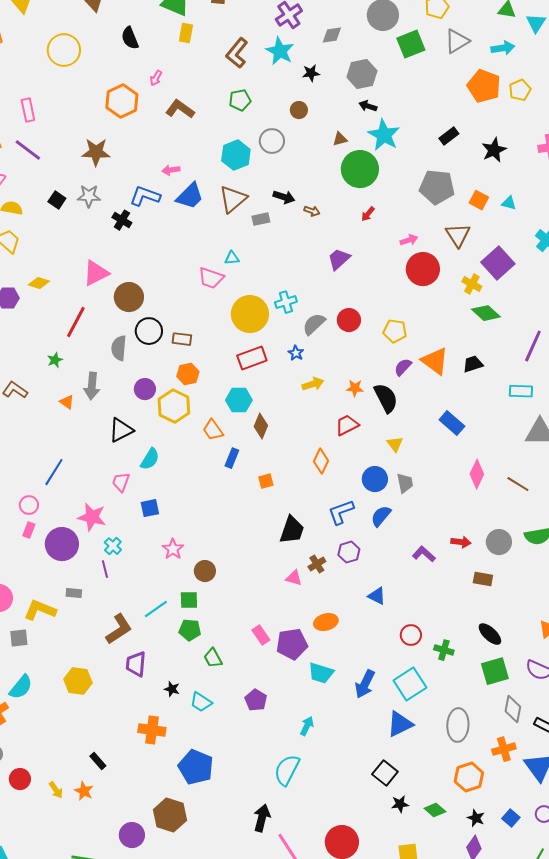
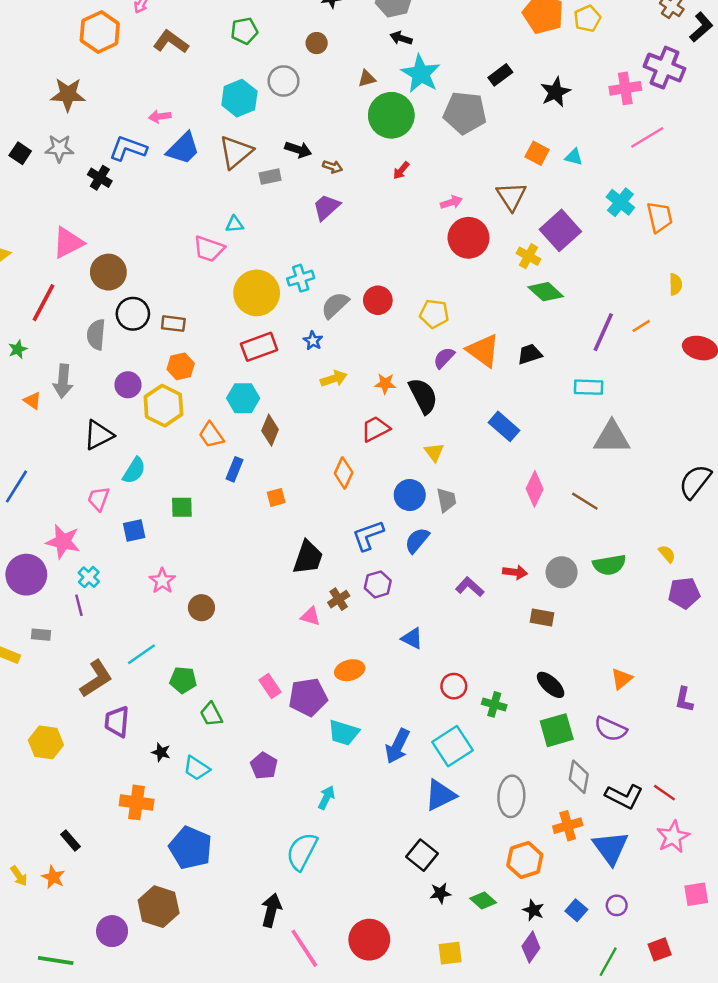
gray pentagon: (437, 187) -> (465, 113), moved
purple trapezoid: (339, 259) -> (326, 207), moved
green square: (189, 600) -> (182, 507), moved

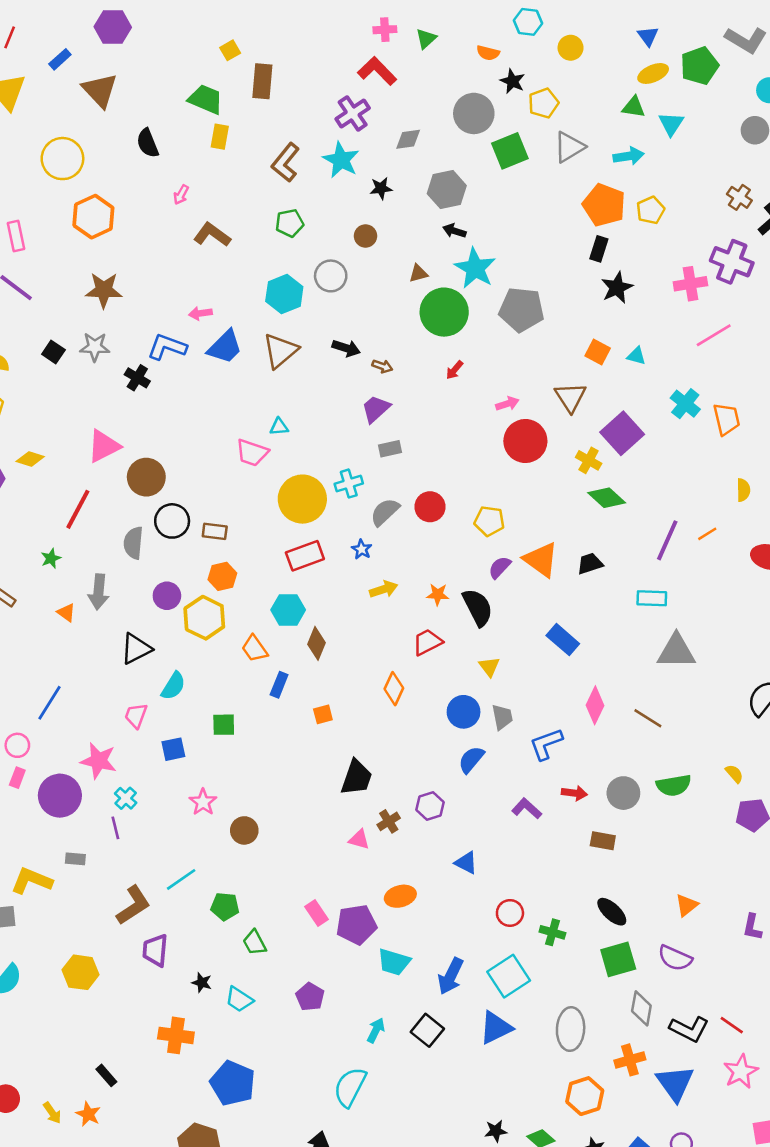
orange hexagon: (100, 32) -> (93, 217), moved
black rectangle: (500, 75) -> (599, 249), moved, turned -35
gray rectangle: (270, 177) -> (390, 449), moved
blue L-shape: (368, 535) -> (546, 744), moved
black square: (422, 855) -> (427, 1030), moved

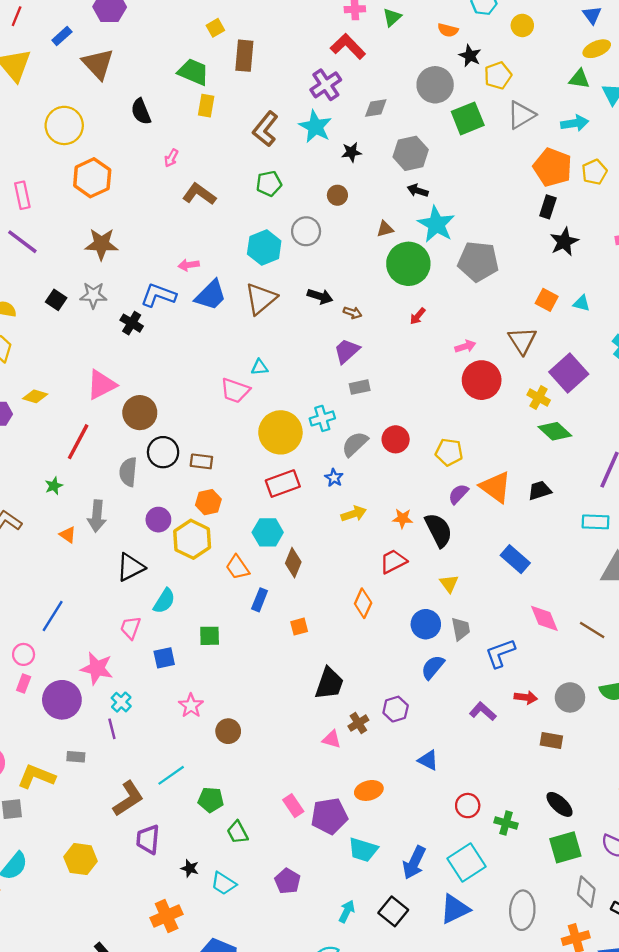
pink diamond: (595, 705) -> (544, 618), turned -48
orange cross: (176, 1035) -> (167, 916), turned -32

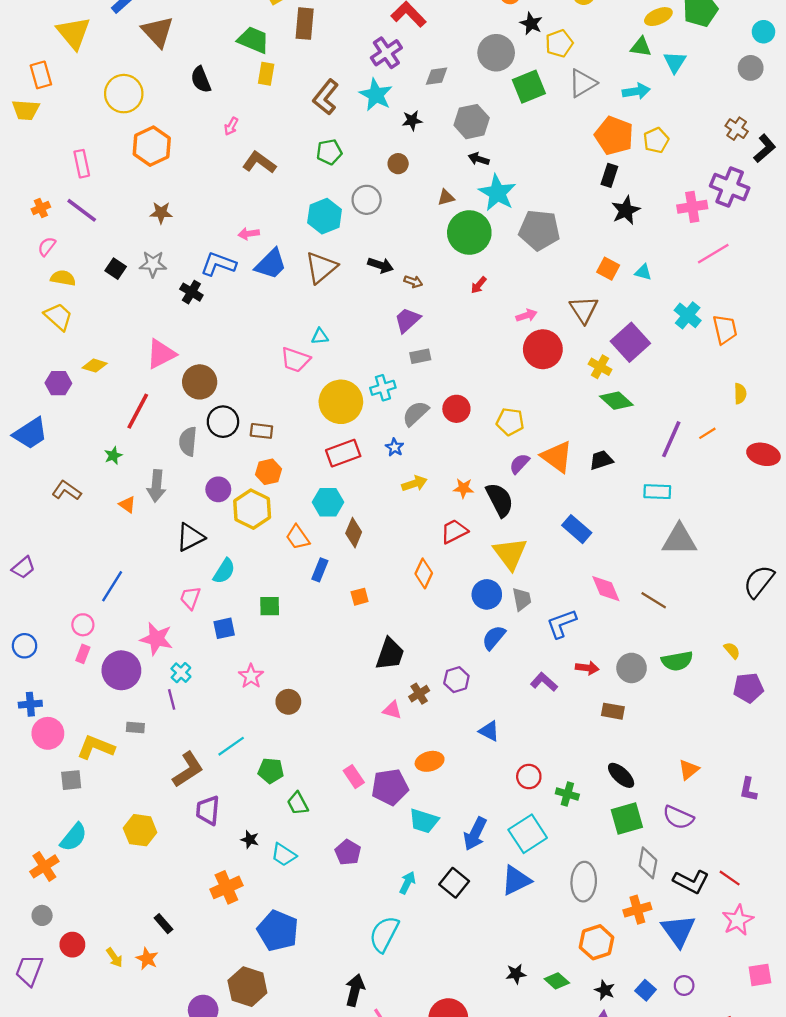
brown star: (101, 244) -> (161, 213), size x0.7
yellow triangle: (449, 584) -> (510, 554), size x1.8

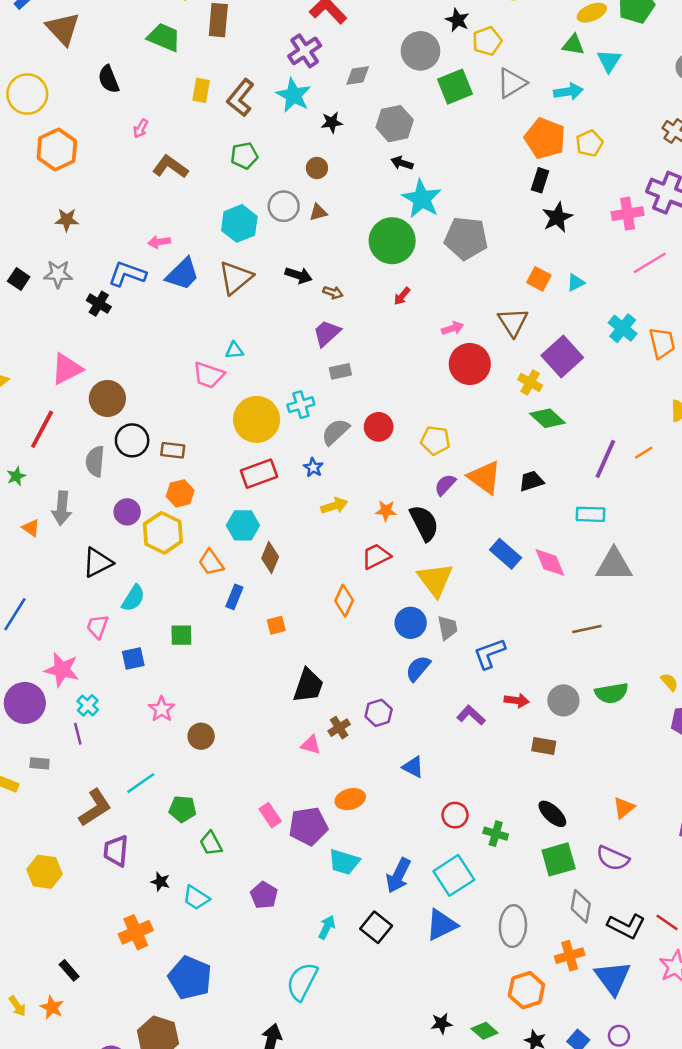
yellow rectangle: (266, 74) -> (201, 90), moved
brown triangle: (446, 197) -> (318, 212), moved
cyan triangle: (643, 272) -> (576, 283), turned -42
pink diamond: (606, 589) -> (550, 562), moved
brown line: (654, 600) -> (587, 629), turned -44

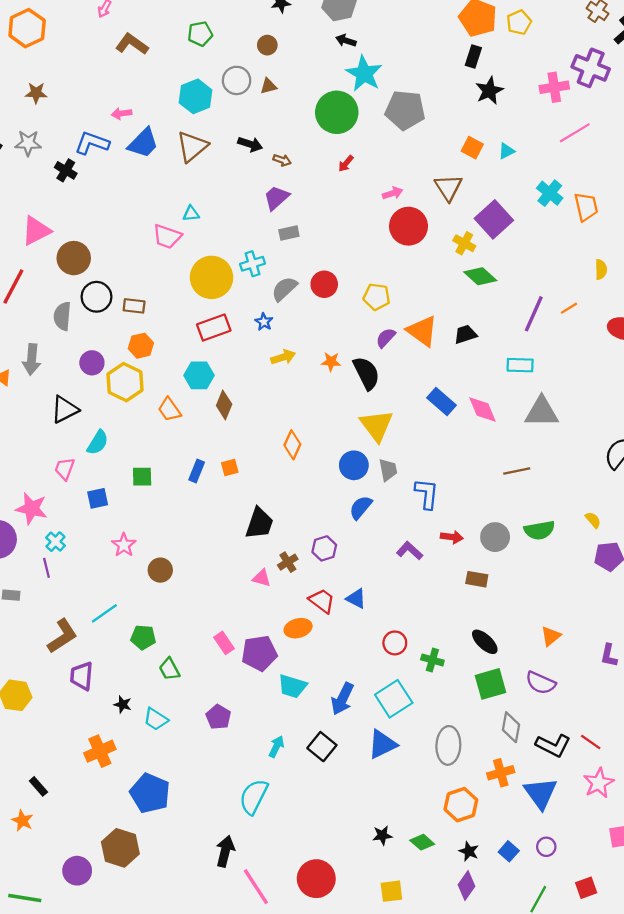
red trapezoid: (376, 556) -> (322, 601), moved, turned 64
blue rectangle: (234, 597) -> (197, 471), moved
blue L-shape: (490, 654) -> (427, 494), turned 116

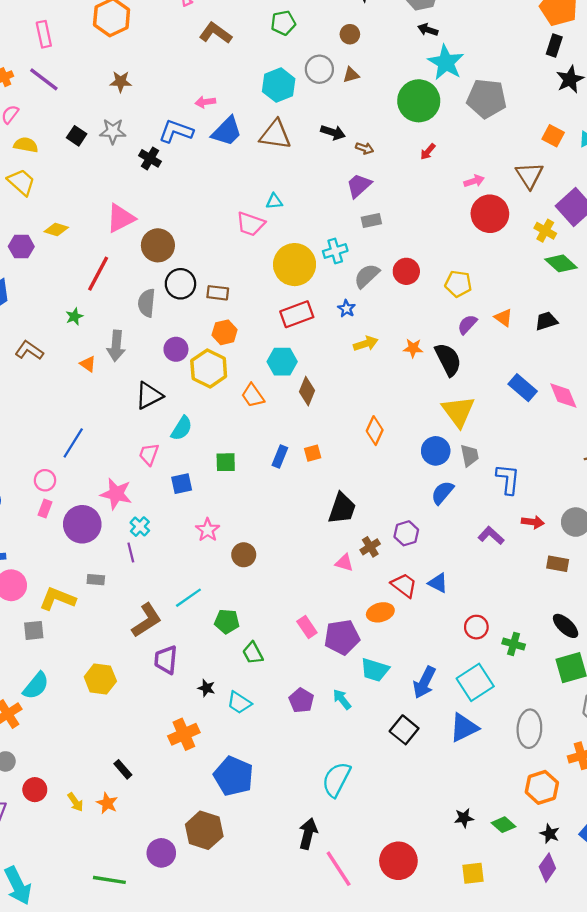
brown triangle: (192, 146) -> (275, 135), turned 48
orange triangle: (422, 331) -> (503, 318), size x0.6
cyan arrow: (276, 747) -> (342, 699), moved, turned -65

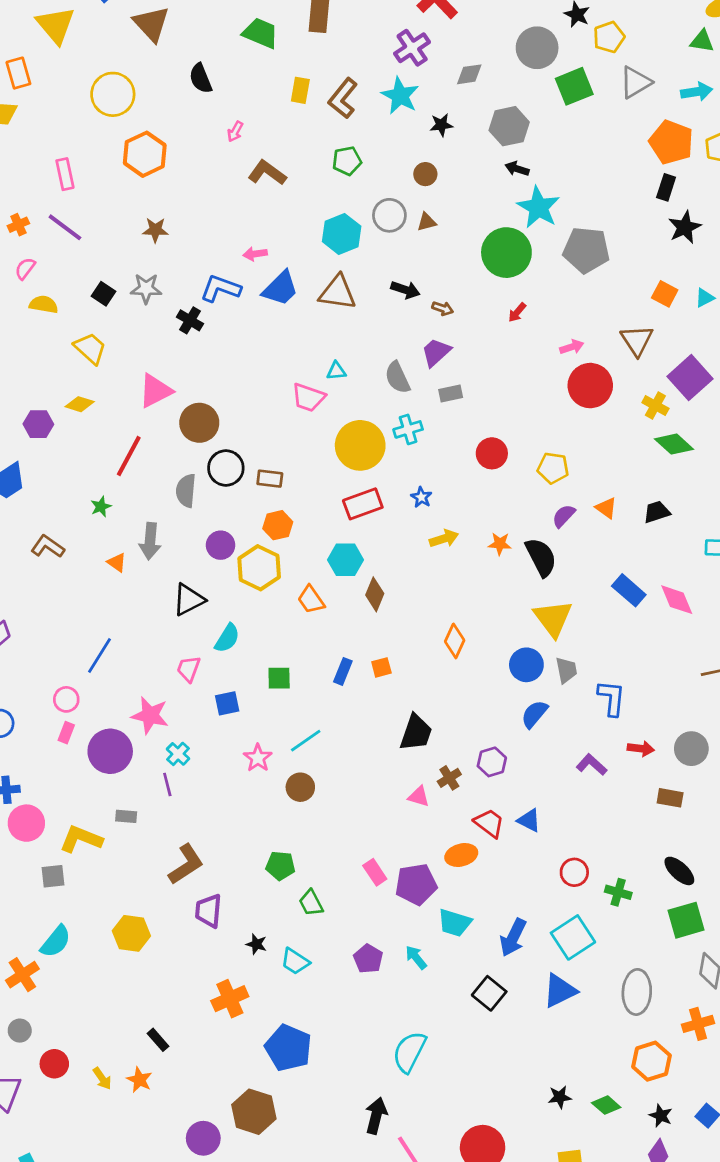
yellow trapezoid: (21, 182) -> (90, 348), moved
gray semicircle: (367, 276) -> (397, 378), moved, turned -72
cyan line: (188, 598) -> (306, 741), moved

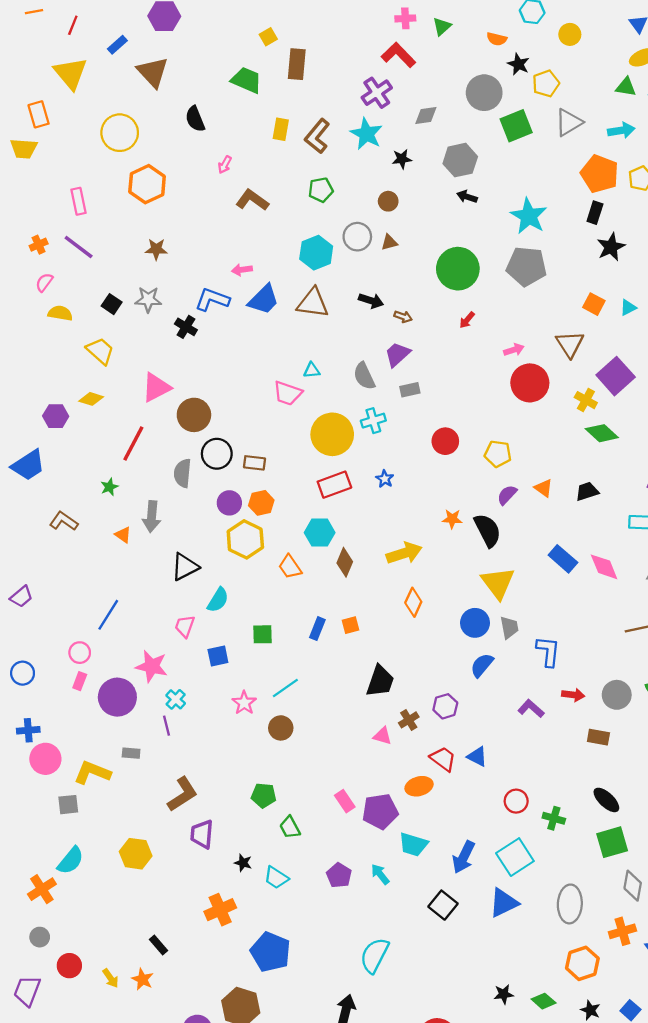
cyan star: (538, 207) -> (529, 216), moved
yellow arrow: (444, 538) -> (404, 553), moved, size x1.4
purple circle: (221, 545) -> (229, 503), moved

